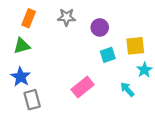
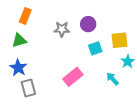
gray star: (66, 17) -> (62, 29), moved

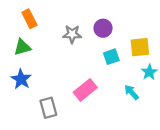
orange rectangle: (25, 16) -> (29, 19), turned -49
gray rectangle: (28, 88) -> (48, 108), moved

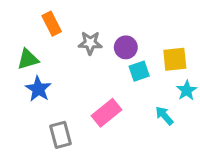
orange rectangle: (29, 19) -> (52, 24), moved
purple circle: (103, 28) -> (126, 47), moved
blue star: (21, 79) -> (38, 89), moved

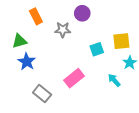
purple circle: (126, 47) -> (82, 13), moved
gray rectangle: (61, 135) -> (42, 94), turned -36

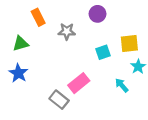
purple circle: (82, 13) -> (98, 14), moved
blue star: (27, 62) -> (18, 73), moved
gray rectangle: (42, 94) -> (59, 100), moved

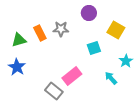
orange rectangle: (38, 17) -> (40, 33), moved
yellow square: (129, 44) -> (116, 30), moved, turned 36

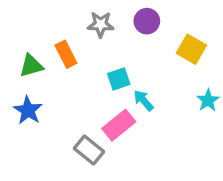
gray star: (61, 29) -> (101, 24), moved
cyan square: (94, 48) -> (119, 79), moved
cyan arrow: (111, 78) -> (144, 100), moved

